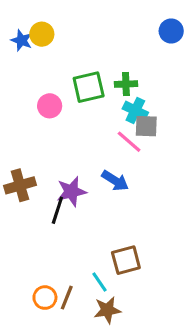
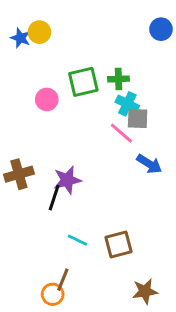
blue arrow: (115, 181) -> (149, 164), moved
cyan line: (99, 282) -> (78, 240), moved, turned -30
orange circle: (45, 298) -> (53, 294), moved
brown star: (107, 310) -> (145, 291), moved

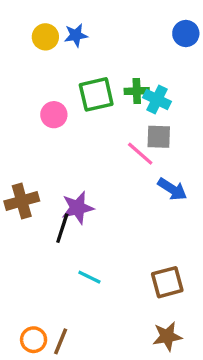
blue star: (20, 38) -> (76, 35), moved, turned -30
cyan cross: (127, 104) -> (157, 99), moved
brown square: (119, 244) -> (167, 282), moved
brown line: (63, 280) -> (61, 341), moved
orange circle: (53, 294) -> (34, 340), moved

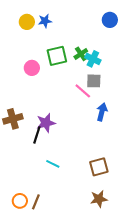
green cross: (137, 91) -> (81, 54), turned -32
blue arrow: (172, 189) -> (102, 112), turned -108

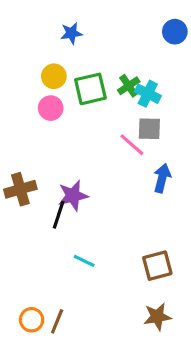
yellow circle: (27, 22) -> (54, 76), moved

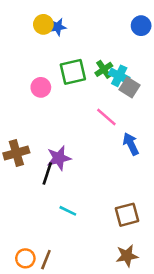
yellow circle: (54, 76) -> (43, 24), moved
gray square: (149, 129) -> (130, 87), moved, turned 30
blue arrow: (162, 178) -> (131, 144), turned -40

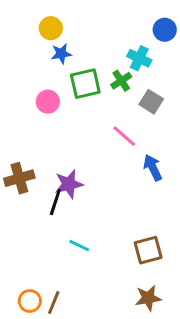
blue star: (58, 27) -> (61, 54), moved
cyan cross: (119, 76) -> (139, 58), moved

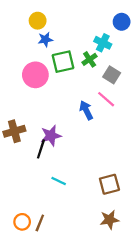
pink circle: (48, 102) -> (35, 75), size x1.5
pink line: (124, 136) -> (106, 99), moved
blue arrow: (153, 168) -> (86, 110), moved

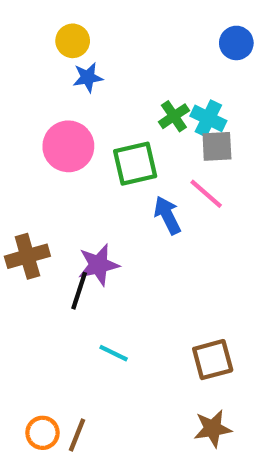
cyan cross: (103, 43) -> (208, 118), moved
green square: (63, 62) -> (135, 164), moved
gray square: (112, 75) -> (217, 146), turned -35

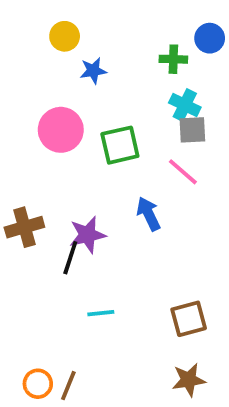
blue star: (88, 77) -> (93, 71), moved
green cross: (174, 116) -> (173, 59), moved, turned 36
blue arrow: (167, 215) -> (149, 214), moved
cyan line: (114, 353) -> (101, 313), turned -32

